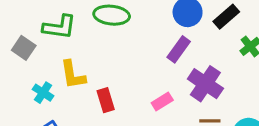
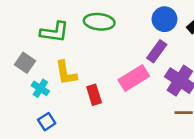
gray square: (24, 48) -> (25, 63), moved
pink rectangle: (162, 102) -> (134, 78), moved, size x1.6

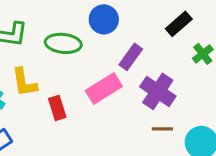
blue circle: (164, 19) -> (104, 19), moved
green ellipse: (99, 22) -> (63, 43), moved

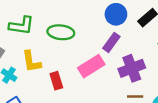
blue circle: (104, 19) -> (116, 14), moved
purple cross: (158, 91) -> (132, 68), turned 35

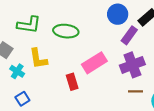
purple rectangle: (111, 42) -> (129, 35), moved
red rectangle: (56, 81) -> (72, 82), moved

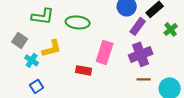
yellow L-shape: (38, 59) -> (52, 48), turned -95
pink rectangle: (94, 63) -> (105, 52), turned -40
red rectangle: (72, 82) -> (84, 70), turned -63

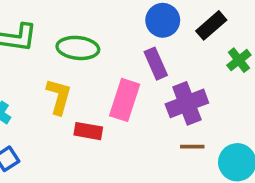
purple rectangle: (138, 26) -> (156, 64), moved, turned -60
yellow L-shape: (52, 48) -> (59, 96), moved, turned -60

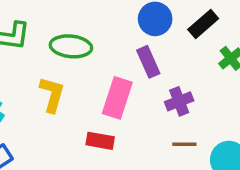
purple cross: (187, 103) -> (179, 101), size x0.7
red rectangle: (88, 131) -> (100, 141), moved

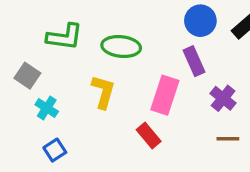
purple cross: (179, 101) -> (223, 98), turned -30
red rectangle: (100, 141) -> (149, 136), turned 40

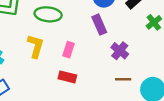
pink rectangle: (165, 95) -> (69, 50), moved, size x0.6
red rectangle: (149, 136) -> (67, 77), turned -36

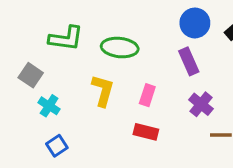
purple cross: (120, 51) -> (201, 104), moved

